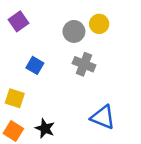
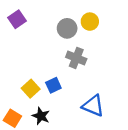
blue square: (35, 65) -> (53, 85), moved, turned 35
yellow square: (15, 98) -> (31, 89), moved, turned 30

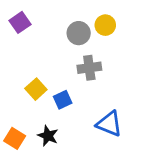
gray cross: (76, 58) -> (89, 68), turned -30
yellow square: (31, 89) -> (36, 89), moved

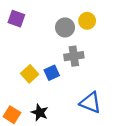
purple square: (20, 22) -> (16, 19), turned -35
blue square: (63, 100) -> (52, 73), moved

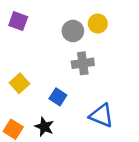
blue square: (52, 73) -> (58, 97), moved, turned -32
yellow square: (30, 74) -> (19, 83), moved

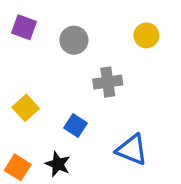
yellow circle: (98, 24) -> (146, 35), moved
gray circle: (73, 31) -> (74, 40), moved

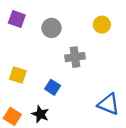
yellow square: (26, 108) -> (18, 75), turned -30
blue triangle: (132, 150) -> (109, 104), moved

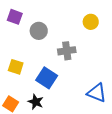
gray circle: (51, 28) -> (39, 31), moved
blue square: (53, 87) -> (47, 78), size x1.5

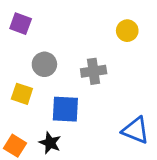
gray circle: (39, 31) -> (44, 64), moved
blue square: (47, 78) -> (65, 109), turned -30

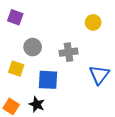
blue triangle: (136, 130) -> (99, 75), moved, turned 45

